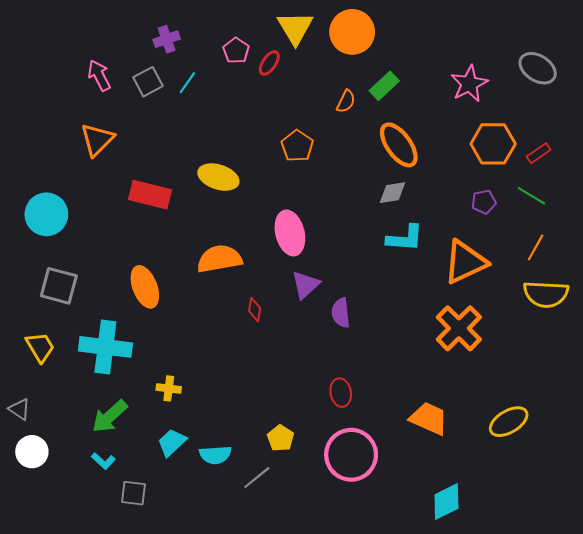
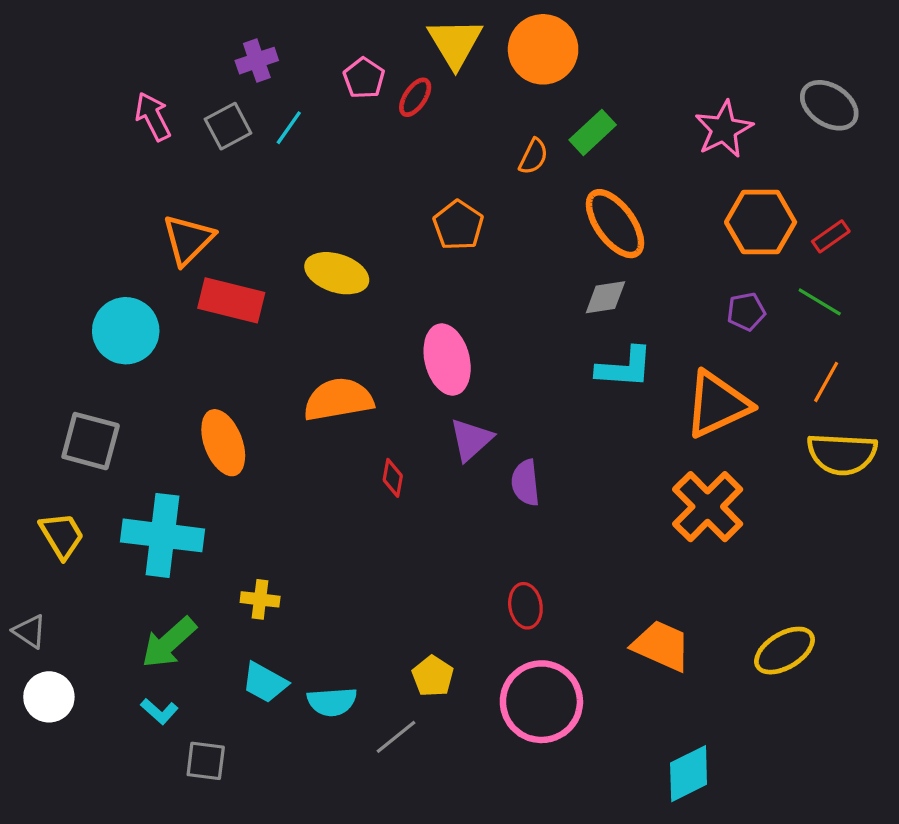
orange triangle: (97, 140) -> (188, 240), moved
cyan circle: (46, 214) -> (126, 331), moved
cyan trapezoid: (172, 442) -> (265, 683), turned -108

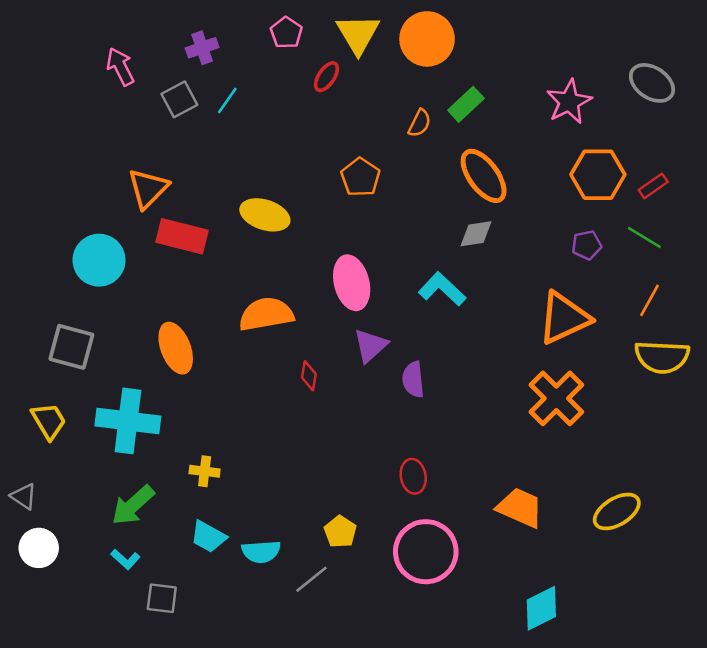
pink pentagon: (364, 78) -> (286, 33), moved
pink arrow: (153, 116) -> (120, 67), moved
cyan L-shape: (625, 368) -> (442, 289), moved, turned -141

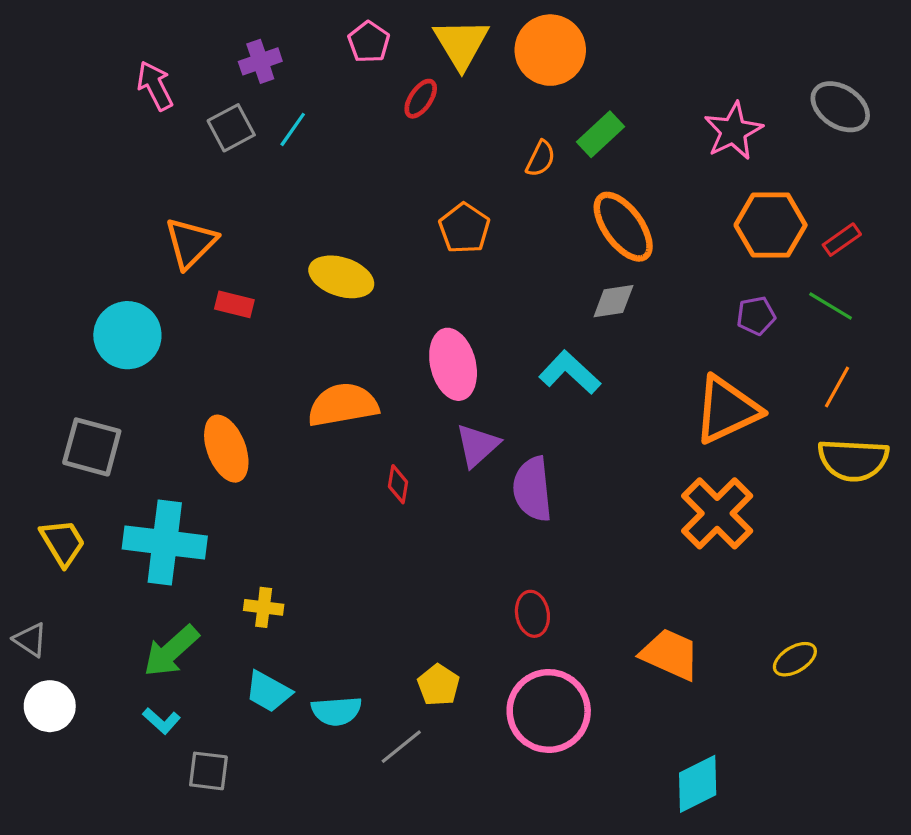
red rectangle: (182, 236) -> (234, 304), size x0.6
purple semicircle: (413, 380) -> (532, 489), size x1.4
yellow ellipse: (617, 511) -> (795, 659), size x0.7

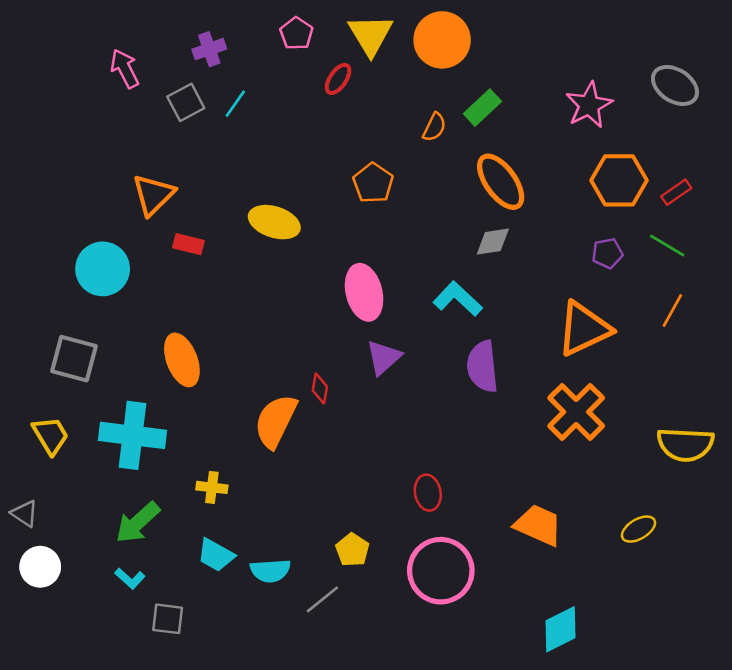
orange semicircle: (343, 405) -> (276, 421), moved, turned -54
yellow semicircle: (853, 460) -> (685, 445), moved
purple semicircle: (532, 489) -> (482, 366), moved

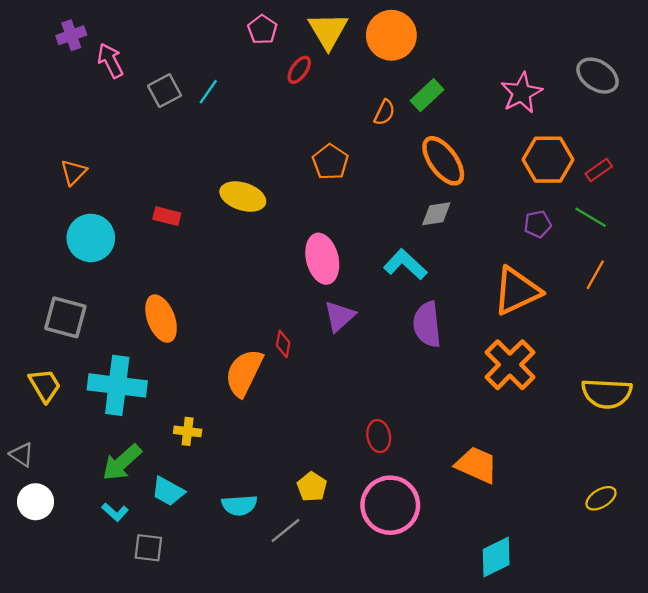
purple cross: (209, 49) -> (71, 35), moved
orange triangle: (153, 195) -> (74, 172), moved, size x0.7
yellow ellipse: (639, 529) -> (601, 498), moved
cyan trapezoid: (216, 555) -> (168, 491), moved

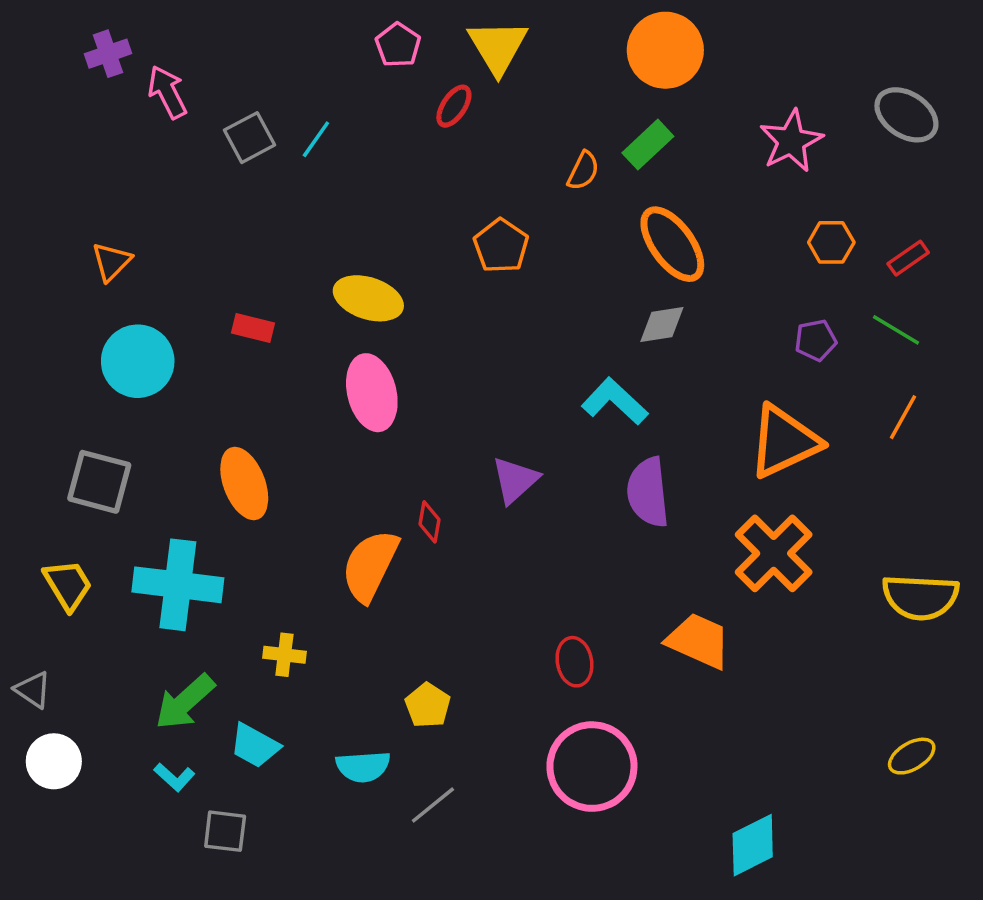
orange circle: (391, 35) -> (665, 50), moved
orange hexagon: (548, 160) -> (831, 242), size x0.6
pink ellipse: (322, 259) -> (372, 393), moved
orange trapezoid: (477, 465) -> (699, 641), moved
yellow pentagon: (312, 487) -> (428, 705), moved

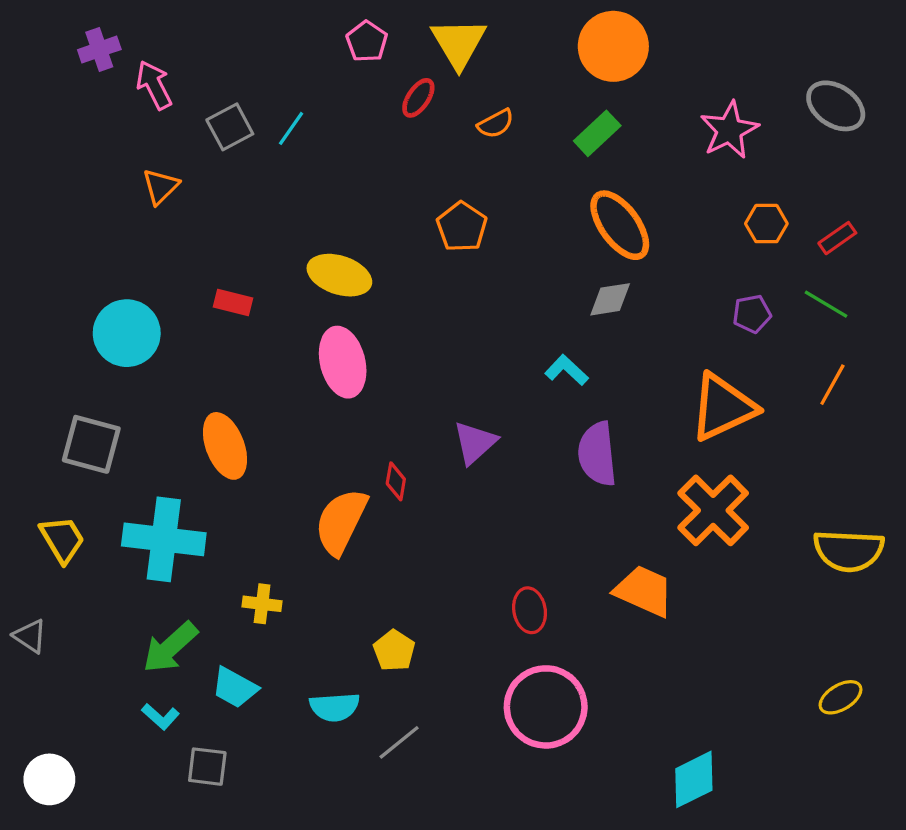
orange semicircle: (583, 171) -> (496, 124), moved, turned 36
orange triangle: (111, 262) -> (161, 186), moved
cyan L-shape: (615, 401) -> (567, 370), size x0.7
white circle: (54, 761) -> (49, 779), moved

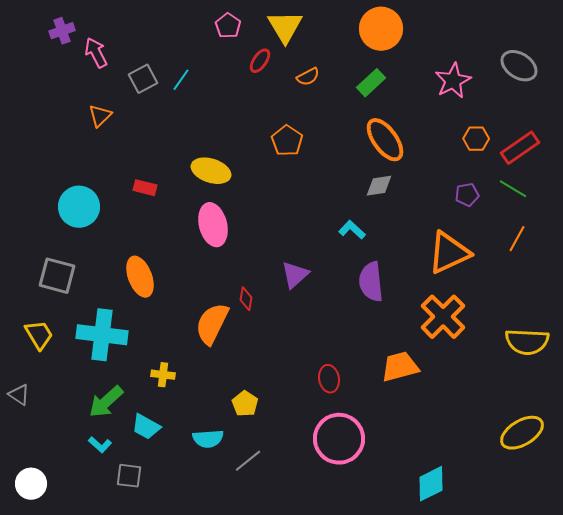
red rectangle: (837, 238) -> (520, 148), size x1.6
orange trapezoid: (644, 591) -> (400, 367), turned -39
yellow ellipse: (841, 697) -> (522, 433), size x1.6

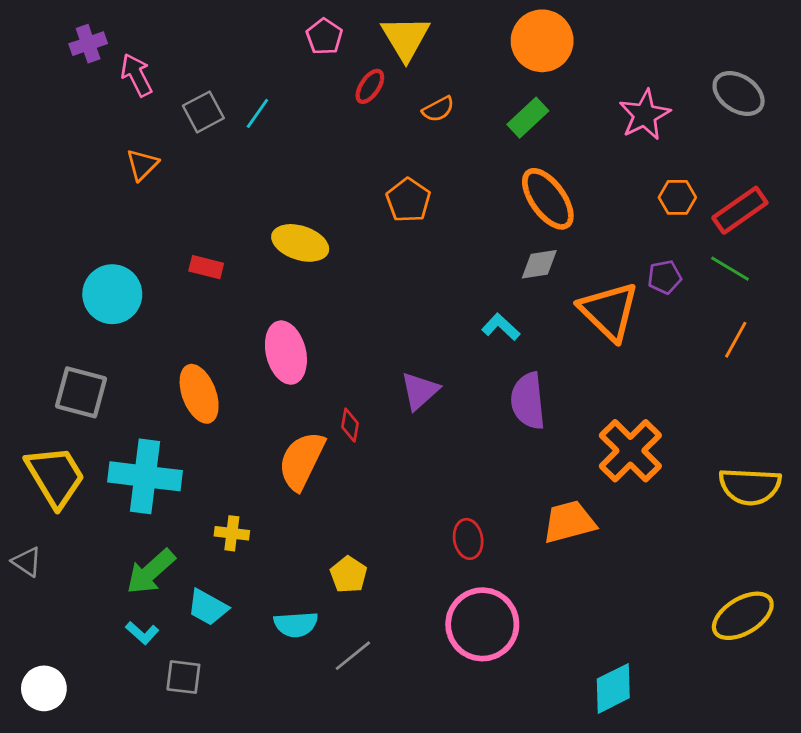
pink ellipse: (213, 225) -> (286, 353), moved
orange triangle: (449, 253) -> (609, 311), moved, turned -51
yellow trapezoid: (39, 335) -> (55, 476), size x1.5

